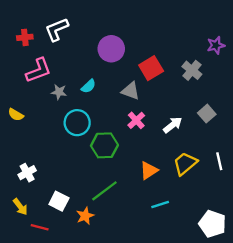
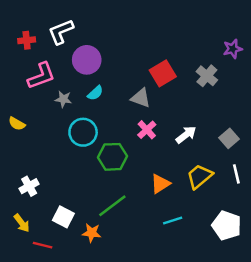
purple circle: (111, 49) -> (87, 60), moved
gray square: (207, 114) -> (229, 138), moved
orange star: (85, 216) -> (92, 233), turned 30
white pentagon: (212, 224) -> (227, 225), moved

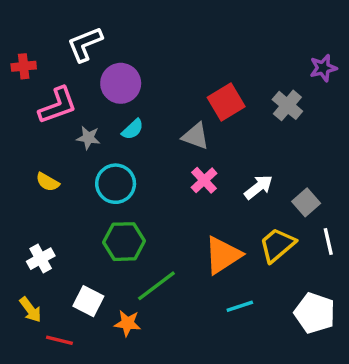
red cross: (27, 40) -> (24, 66), moved
yellow semicircle: (17, 124) -> (48, 182), moved
gray square: (229, 138) -> (306, 202), moved
green hexagon: (112, 157) -> (124, 242), moved
orange triangle: (160, 184) -> (223, 255), size x1.4

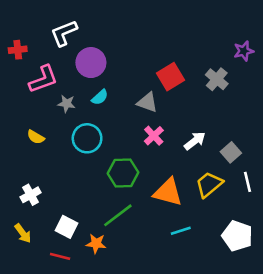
green hexagon: (124, 242) -> (123, 173), moved
orange triangle: (223, 255) -> (168, 192), turned 48
red line: (59, 340) -> (60, 256), moved

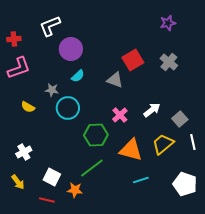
purple star: (244, 51) -> (168, 23), moved
pink L-shape: (43, 79) -> (19, 68), moved
gray star: (67, 104) -> (52, 90), moved
pink cross: (154, 136) -> (120, 115), moved

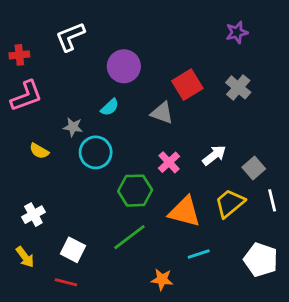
purple circle: (71, 49) -> (124, 66), moved
orange star: (75, 190) -> (162, 280), moved

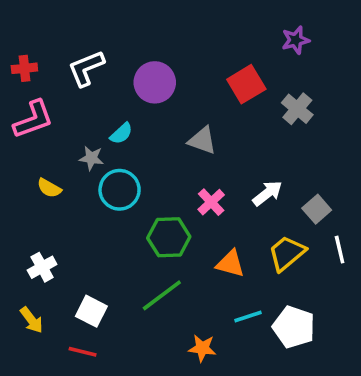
white L-shape: (70, 37) -> (86, 68), moved
red square: (187, 85) -> (246, 84), moved
cyan semicircle: (110, 107) -> (121, 133), moved
orange triangle: (185, 212) -> (230, 264), size x0.7
white pentagon: (261, 260) -> (294, 327), moved

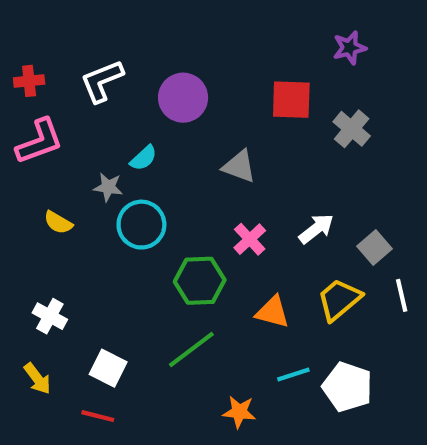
red square: (246, 84) -> (291, 100), turned 33
white cross: (42, 267) -> (50, 316), turned -32

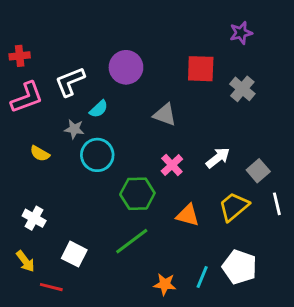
white L-shape: (102, 81) -> (70, 82), moved
cyan line: (293, 374) -> (202, 277), moved, turned -50
red line: (98, 416) -> (51, 287), moved

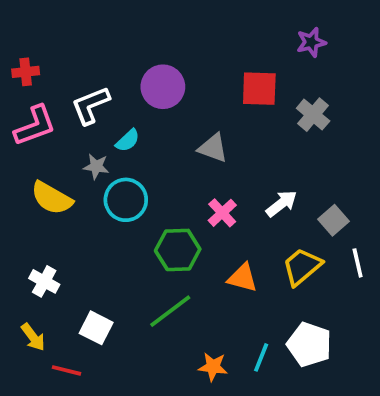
yellow semicircle: (40, 154) -> (52, 198), size x1.6

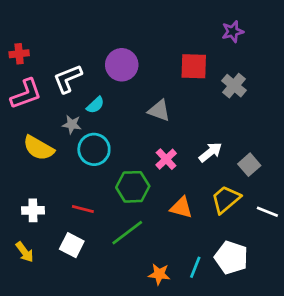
white line: (358, 263) -> (267, 212), moved, turned -55
white cross: (44, 281) -> (33, 210), turned -30
red line: (66, 370) -> (83, 209), moved

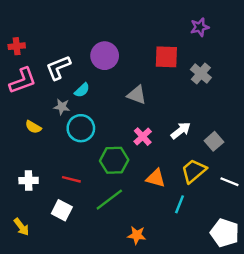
yellow semicircle: (39, 148) -> (33, 127), size x0.6
yellow arrow: (25, 252) -> (21, 227), moved
white pentagon: (231, 258) -> (225, 233), moved
cyan line: (195, 267) -> (179, 204), moved

